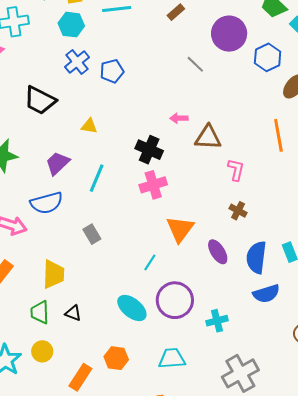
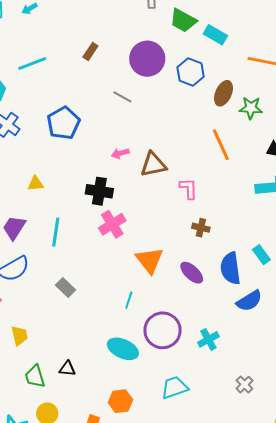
blue pentagon: (112, 71) -> (63, 123), moved, size x1.4
yellow trapezoid: (54, 274) -> (19, 336), moved, size x0.7
gray cross: (240, 373) -> (244, 385), size x0.5

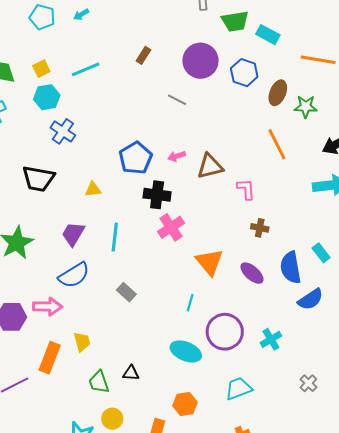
green trapezoid: (183, 20) -> (235, 21), turned -36
blue pentagon: (63, 123) -> (136, 158), moved

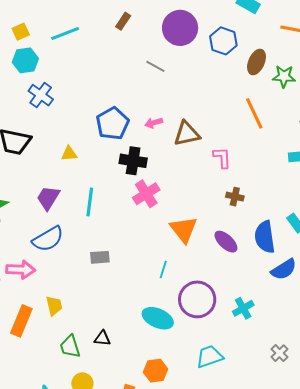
gray rectangle: (126, 292) -> (100, 257), turned -48

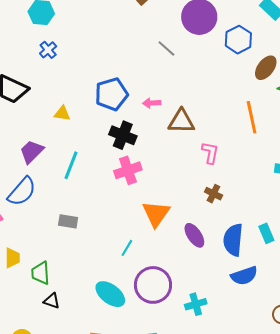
blue cross: (41, 95) -> (48, 50), size x0.7
blue semicircle: (48, 239) -> (22, 192), turned -32
green trapezoid: (70, 346) -> (41, 273), moved

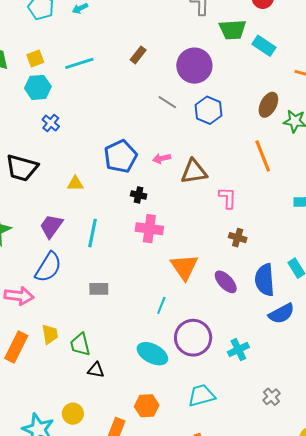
blue hexagon: (238, 40) -> (209, 110), moved
black cross: (123, 135) -> (139, 195), size x0.6
pink cross: (128, 170) -> (149, 229), turned 36

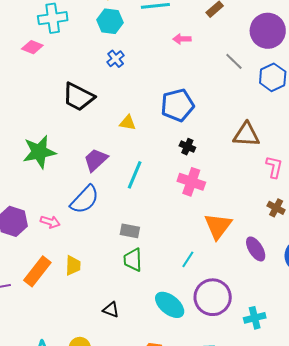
pink arrow: (162, 158) -> (182, 39), moved
pink arrow: (19, 296) -> (50, 222), size x0.7
green trapezoid: (80, 344) -> (133, 260), moved

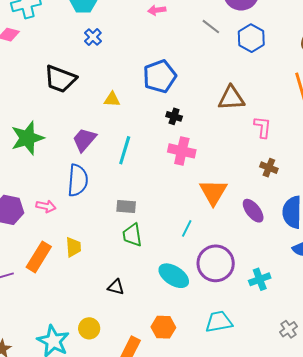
blue semicircle: (85, 200) -> (78, 180), turned -32

